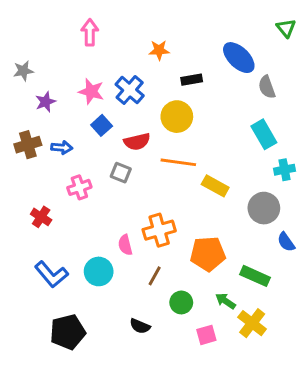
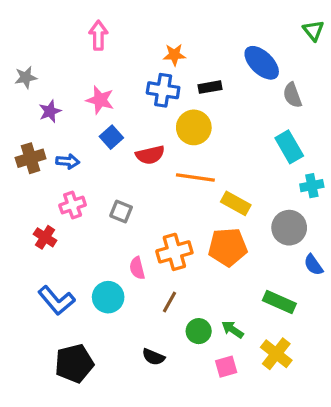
blue cross: (130, 90) -> (163, 90), moved, turned -32
gray square: (121, 173) -> (121, 211), moved
pink cross: (79, 187) -> (73, 205), moved
orange pentagon: (208, 254) -> (228, 247), moved
green arrow: (226, 301) -> (233, 329), moved

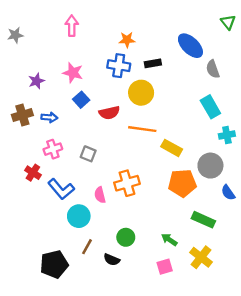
gray star: (26, 77) -> (15, 35), moved
orange pentagon: (228, 247) -> (182, 183), moved
blue L-shape: (56, 300) -> (61, 189), moved
brown line: (170, 302) -> (87, 247), moved
green circle: (199, 331) -> (126, 237), moved

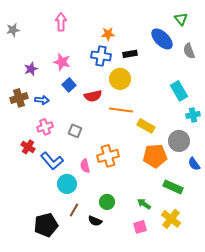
green triangle: (228, 22) -> (181, 19), moved
gray semicircle: (213, 69) -> (189, 51), moved

